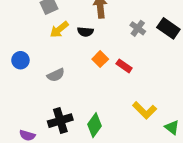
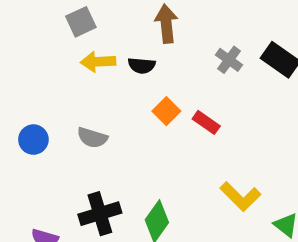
yellow arrow: (59, 29) -> (98, 62), turned 36
blue circle: (20, 60) -> (33, 140), moved
gray semicircle: (56, 75) -> (92, 138), turned 42

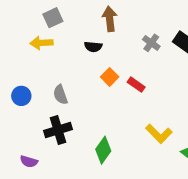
yellow arrow: (98, 62) -> (42, 43), moved
gray semicircle: (92, 138) -> (60, 95), turned 54
black cross: (100, 214) -> (58, 130), moved

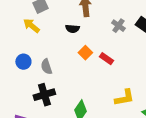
yellow arrow: (42, 43) -> (31, 26), turned 42
blue circle: (21, 96) -> (23, 62), moved
yellow L-shape: (159, 134) -> (124, 98), turned -55

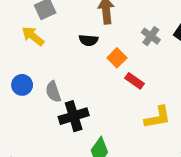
orange square: (85, 53) -> (117, 58), moved
black cross: (44, 95) -> (74, 116), moved
yellow L-shape: (124, 98) -> (158, 117), moved

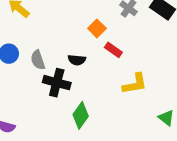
black semicircle: (88, 40) -> (77, 60), moved
black cross: (74, 116) -> (57, 83), turned 32

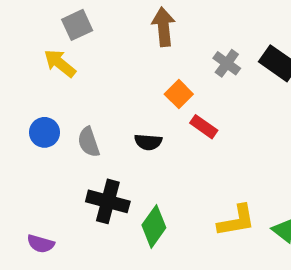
black cross: (57, 83) -> (108, 201), moved
yellow L-shape: (135, 84) -> (236, 221), moved

